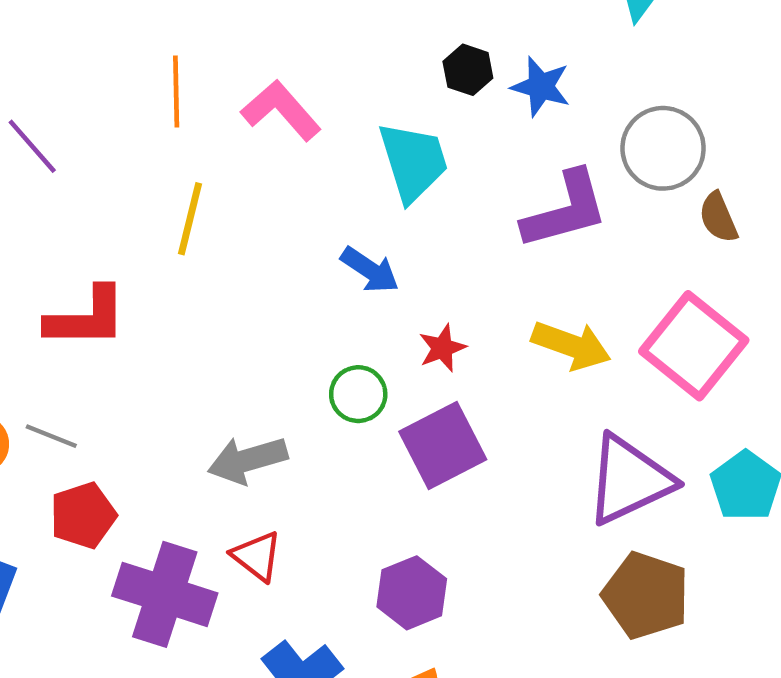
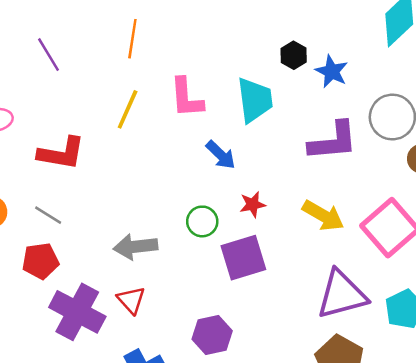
pink L-shape: (281, 110) -> (186, 98), moved, turned -153
gray line: (51, 436) -> (48, 215), moved

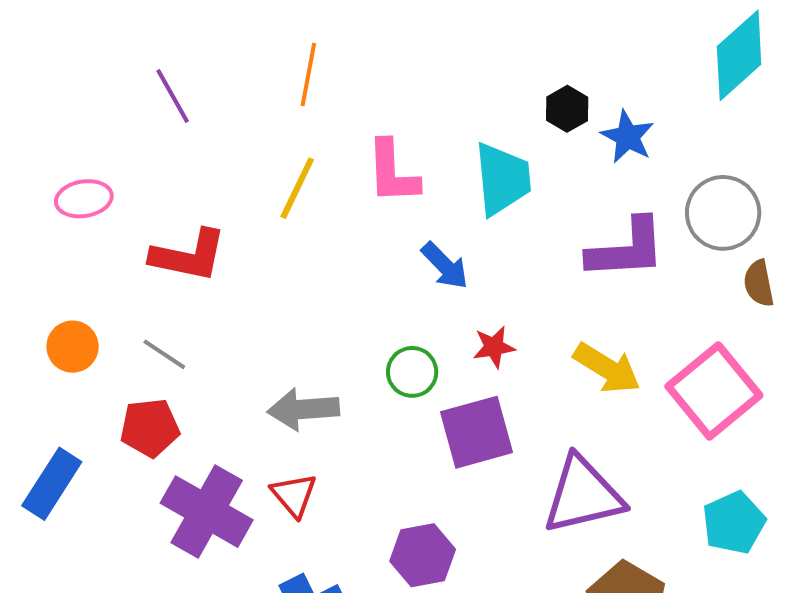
purple triangle: (342, 295) -> (583, 495), moved

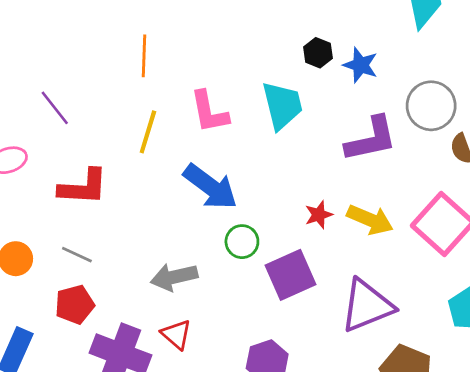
purple line: (173, 96) -> (55, 108), moved
blue arrow: (445, 266) -> (210, 187), moved, size x1.6
red star: (494, 347) -> (319, 215), moved

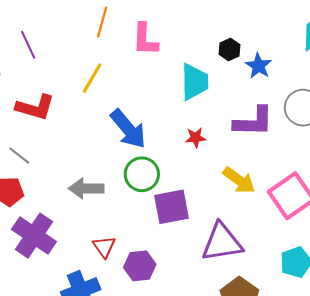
pink L-shape: (209, 112) -> (145, 39), moved
red star: (319, 215) -> (196, 138), moved
green circle: (242, 242) -> (142, 174), size x1.4
red triangle: (176, 334) -> (104, 247), moved

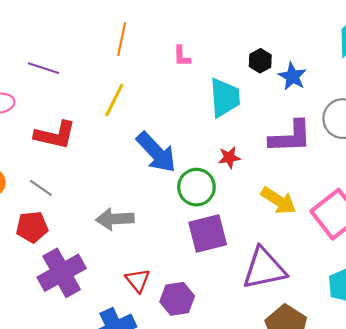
pink L-shape: (145, 39) -> (182, 56), moved, size x0.6
purple line: (28, 45) -> (44, 68), turned -44
green circle: (142, 174) -> (196, 187), moved
purple cross: (34, 236) -> (62, 273), turned 30

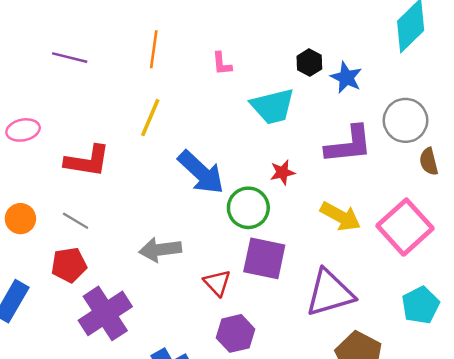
purple line: (44, 68) -> (70, 58), moved
cyan trapezoid: (225, 98) -> (273, 106), turned 84
purple square: (208, 233) -> (264, 258), turned 30
red triangle: (138, 280) -> (217, 283), moved

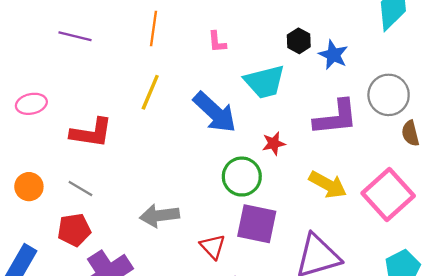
blue arrow: (201, 172) -> (215, 112), moved

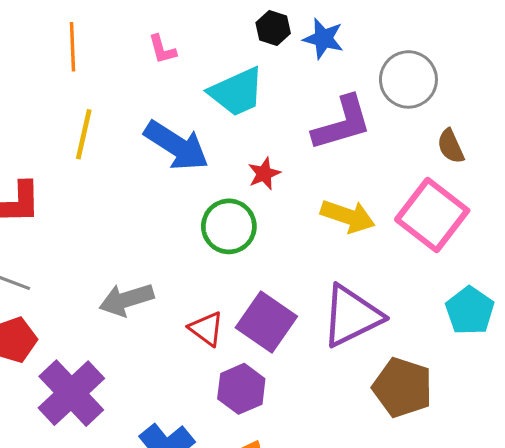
brown semicircle: (410, 133) -> (451, 146), moved
purple square: (257, 224) -> (266, 322), moved, turned 33

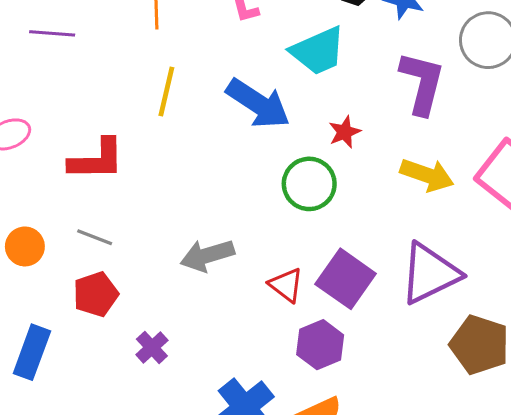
purple L-shape: (342, 123) -> (422, 83), turned -60
purple cross: (71, 393) -> (152, 348), size x0.5

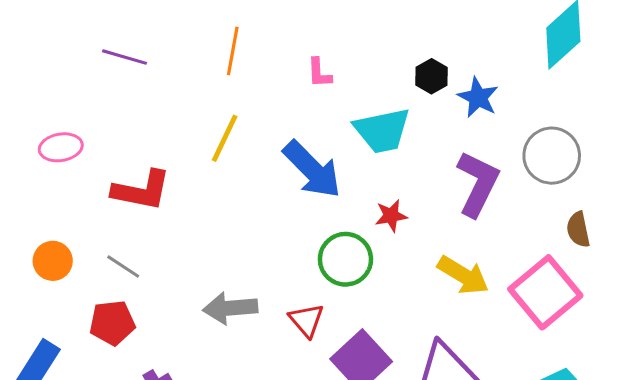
red triangle: (286, 285) -> (307, 320), moved

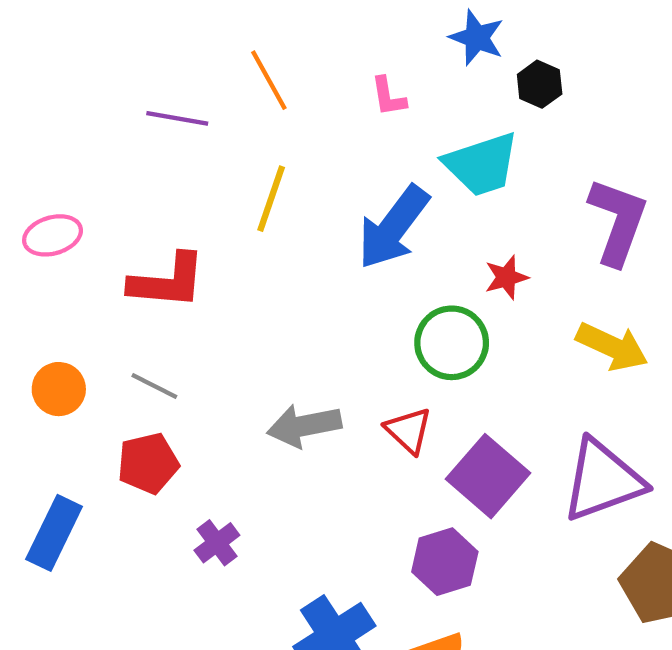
orange line: (233, 51) -> (269, 80), turned -33
purple line: (125, 57) -> (177, 118), moved
blue star: (478, 97) -> (477, 38), moved
blue arrow: (312, 170) -> (393, 227), turned 88

